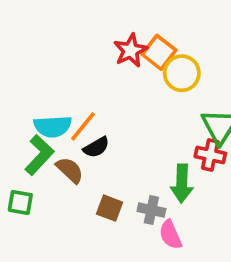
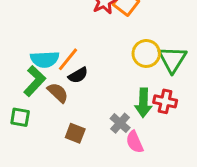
yellow circle: (182, 73) -> (146, 53), moved
red cross: (210, 155) -> (165, 101), moved
brown square: (110, 208) -> (75, 133), moved
gray cross: (151, 210) -> (120, 123), turned 30

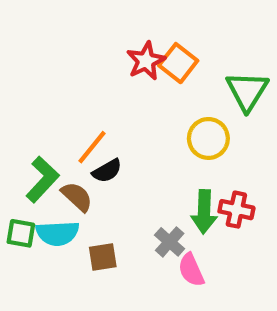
cyan semicircle: (45, 59) -> (58, 233), moved
green triangle: (172, 59) -> (247, 91), moved
brown square: (75, 133) -> (103, 257), turned -30

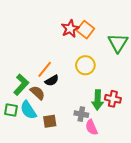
yellow circle: (208, 138) -> (85, 65), moved
cyan semicircle: (58, 233) -> (28, 110), turned 60
gray cross: (170, 242) -> (81, 114), turned -32

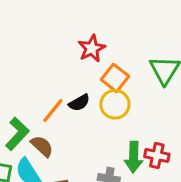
orange square: (85, 30) -> (115, 78), moved
black semicircle: (52, 81) -> (79, 103), moved

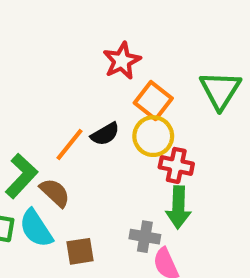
red cross: (157, 155) -> (176, 165), moved

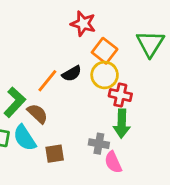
red star: (122, 61) -> (83, 24), turned -30

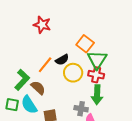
red star: (83, 24) -> (42, 25), moved
green triangle: (150, 44) -> (97, 60), moved
yellow circle: (105, 75) -> (73, 73), moved

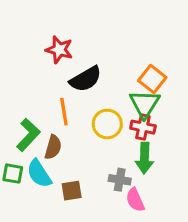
orange square: (85, 44) -> (152, 79), moved
black semicircle: (62, 60) -> (86, 79), moved, size x1.5
orange line: (45, 65) -> (64, 112), turned -48
brown semicircle: (38, 88) -> (53, 147), turned 63

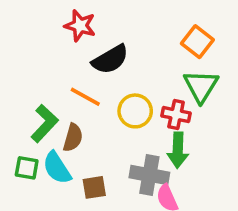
orange square: (152, 79) -> (197, 42), moved
green triangle: (144, 104) -> (201, 86), moved
orange line: (64, 112) -> (85, 97), turned -52
gray cross: (120, 180) -> (149, 175), size x1.5

